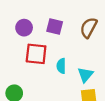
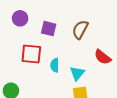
purple circle: (24, 28) -> (20, 18), moved

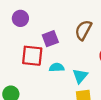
purple square: (49, 29) -> (50, 39), moved, turned -35
cyan semicircle: (55, 65) -> (57, 67), turned 88

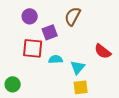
purple circle: (20, 18) -> (30, 16), moved
brown semicircle: (83, 30) -> (73, 16), moved

